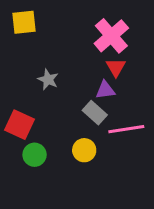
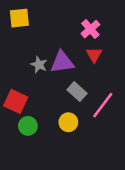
pink cross: (111, 36) -> (90, 29), size x0.7
purple triangle: (105, 90) -> (62, 62), moved, size x1.5
pink line: (126, 129) -> (103, 105), turned -44

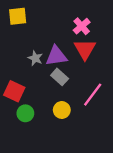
red triangle: (94, 55) -> (85, 49), size x1.5
gray rectangle: (77, 92) -> (60, 77), moved

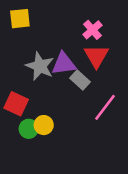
gray star: (35, 58) -> (40, 66), size x1.6
gray rectangle: (60, 77) -> (80, 80), moved
yellow circle: (62, 110) -> (44, 125), moved

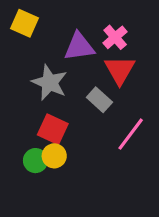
yellow square: (20, 19) -> (25, 23), turned 30
purple triangle: (64, 64) -> (79, 47), moved
red square: (16, 104) -> (53, 129), moved

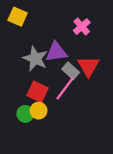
purple triangle: (79, 47) -> (56, 52), moved
red triangle: (120, 70) -> (88, 66), moved
pink line: (131, 134) -> (65, 88), moved

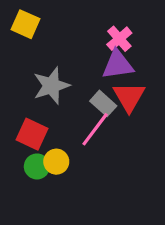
purple triangle: (56, 52) -> (118, 65), moved
gray star: (35, 59) -> (51, 86), turned 30
red square: (37, 92) -> (32, 134), moved

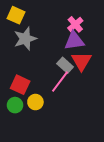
gray star: (51, 86) -> (25, 39), moved
green circle: (37, 166) -> (15, 105), moved

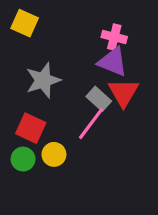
pink cross: (75, 24) -> (114, 37), turned -35
gray star: (25, 39) -> (43, 80), moved
purple triangle: (74, 41) -> (113, 62), turned 30

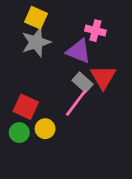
yellow square: (25, 23) -> (36, 18), moved
purple triangle: (113, 62) -> (79, 51), moved
gray star: (43, 80) -> (36, 42), moved

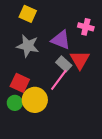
pink cross: (95, 31) -> (86, 27), moved
gray star: (36, 42) -> (28, 46), moved, turned 30
yellow circle: (45, 129) -> (35, 100), size x1.6

